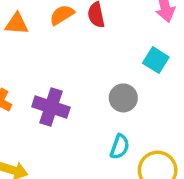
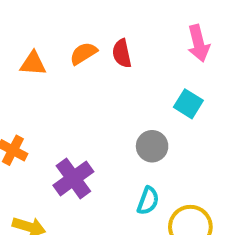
purple cross: (51, 107) -> (73, 178), moved, turned 36

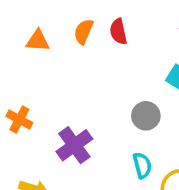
orange semicircle: (83, 53) -> (84, 32), turned -35
cyan semicircle: (148, 201) -> (142, 165), turned -35

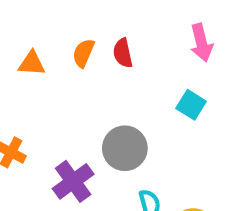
gray circle: (146, 116) -> (125, 148), moved, size x1.4

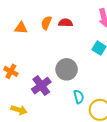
red semicircle: (123, 53) -> (66, 23), turned 104

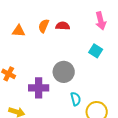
purple cross: (41, 86) -> (39, 88), turned 36

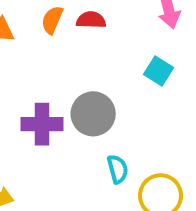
purple cross: (39, 88) -> (42, 124), moved

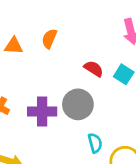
red semicircle: (91, 20) -> (94, 69), moved, turned 30

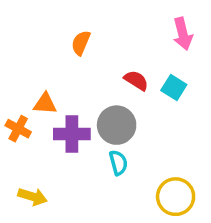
orange triangle: (14, 46) -> (45, 104), moved
cyan semicircle: (95, 143) -> (118, 163), moved

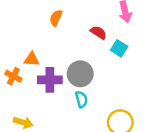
red semicircle: (136, 80) -> (98, 32), moved

